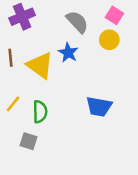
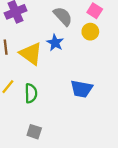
gray square: (28, 141) -> (34, 132), moved

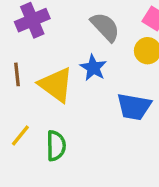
blue trapezoid: (82, 89) -> (134, 107), moved

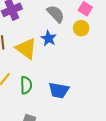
blue trapezoid: (134, 107) -> (59, 90), moved

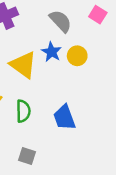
yellow circle: (81, 28) -> (77, 56), moved
blue trapezoid: (59, 90) -> (64, 117), turned 60

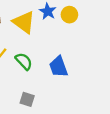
green semicircle: (23, 111) -> (24, 61), turned -42

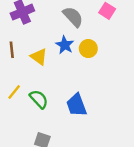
yellow triangle: (24, 22) -> (39, 57), size x0.7

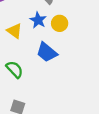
blue trapezoid: (77, 105) -> (47, 52), moved, turned -30

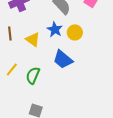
green semicircle: (15, 69) -> (33, 75), turned -114

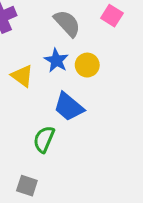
green semicircle: (33, 75) -> (44, 139), moved

